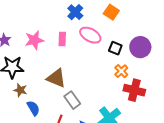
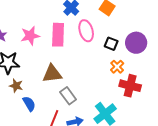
pink ellipse: (90, 35) -> (86, 31), turned 45
pink rectangle: (62, 39) -> (58, 35), size x1.6
brown triangle: (56, 78) -> (52, 74), turned -30

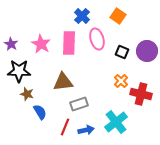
pink star: (30, 36) -> (41, 44), turned -30
orange cross: (117, 67) -> (121, 81), moved
gray rectangle: (68, 96) -> (79, 104), turned -72

